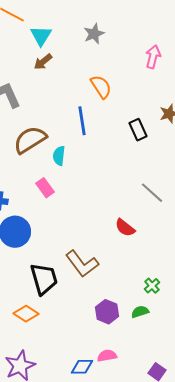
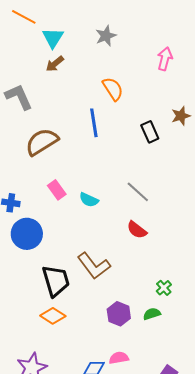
cyan semicircle: (59, 156) -> (89, 200), moved, turned -72
gray line: (152, 193) -> (138, 192), moved
orange diamond: (26, 314) -> (53, 316), moved

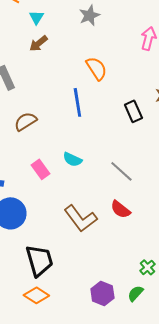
cyan triangle: (53, 38) -> (36, 17), size x0.7
brown semicircle: (42, 142) -> (25, 121), size x0.7
cyan semicircle: (89, 200) -> (72, 159), moved
brown L-shape: (94, 266) -> (80, 218), moved
green semicircle: (152, 314) -> (135, 293), turned -30

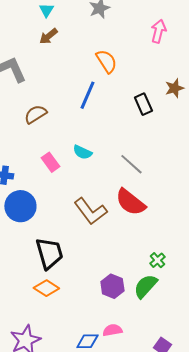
blue line: (77, 102) -> (87, 95), turned 32
red semicircle: (120, 209) -> (130, 202), size x1.5
green semicircle: (135, 293) -> (145, 286), size x1.5

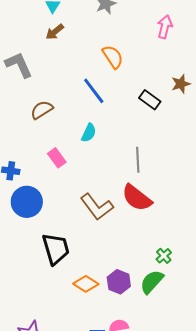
blue line: (87, 95) -> (94, 91), turned -60
black rectangle: (143, 104) -> (150, 100), turned -30
cyan semicircle: (82, 152) -> (89, 133), moved, turned -90
gray line: (131, 164) -> (138, 160), turned 45
orange diamond: (46, 288) -> (86, 284), moved

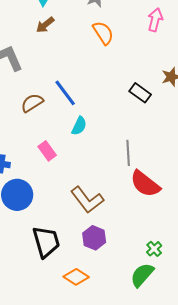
orange semicircle: (113, 57) -> (103, 33), moved
blue line: (94, 91) -> (65, 93), moved
red semicircle: (137, 198) -> (145, 184), moved
purple hexagon: (119, 282) -> (94, 238), moved

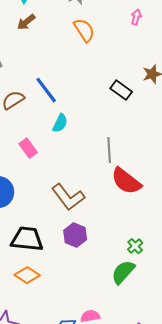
pink arrow: (155, 20) -> (136, 17), size x0.7
black trapezoid: (46, 242) -> (27, 239), turned -68
orange diamond: (76, 277) -> (27, 275), moved

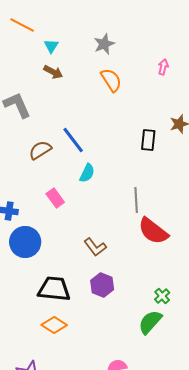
brown arrow: (26, 22) -> (53, 72), turned -114
black rectangle: (121, 90) -> (148, 140), turned 60
brown L-shape: (68, 197) -> (95, 247), size x0.7

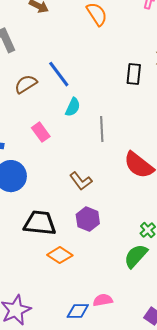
gray line: (136, 200) -> (102, 129), moved
orange diamond: (54, 325) -> (60, 255), moved

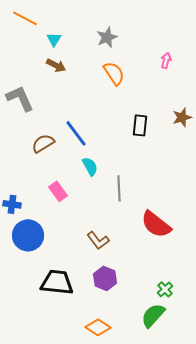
black rectangle: (134, 74) -> (140, 125), moved
cyan semicircle: (73, 107) -> (90, 166), turned -54
orange diamond: (60, 255) -> (98, 327), moved

